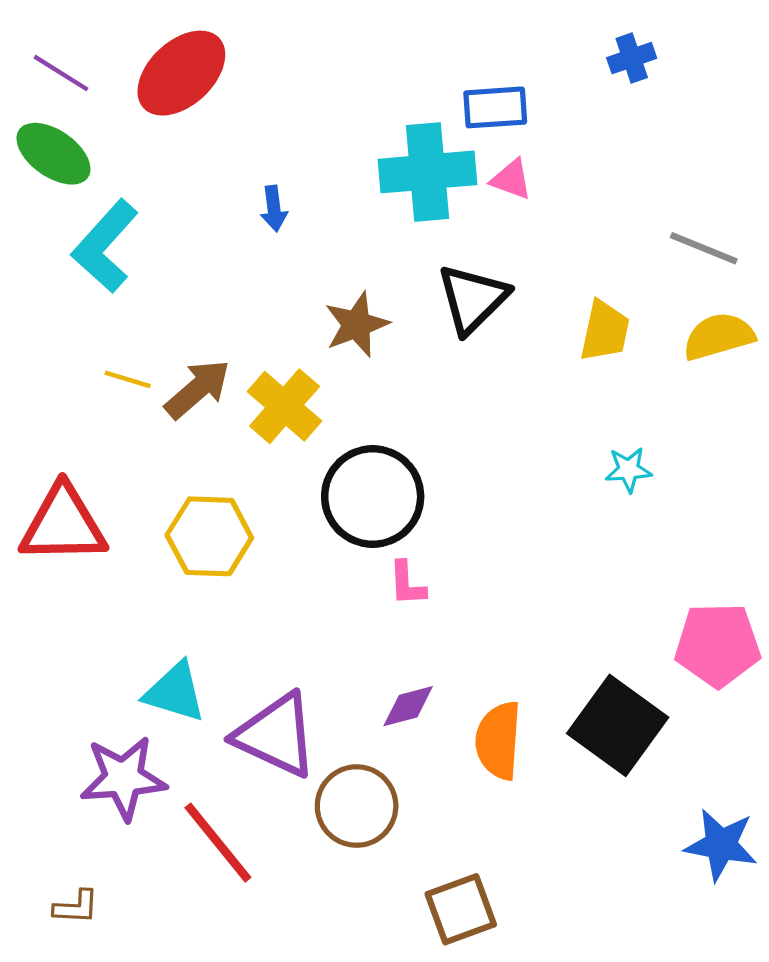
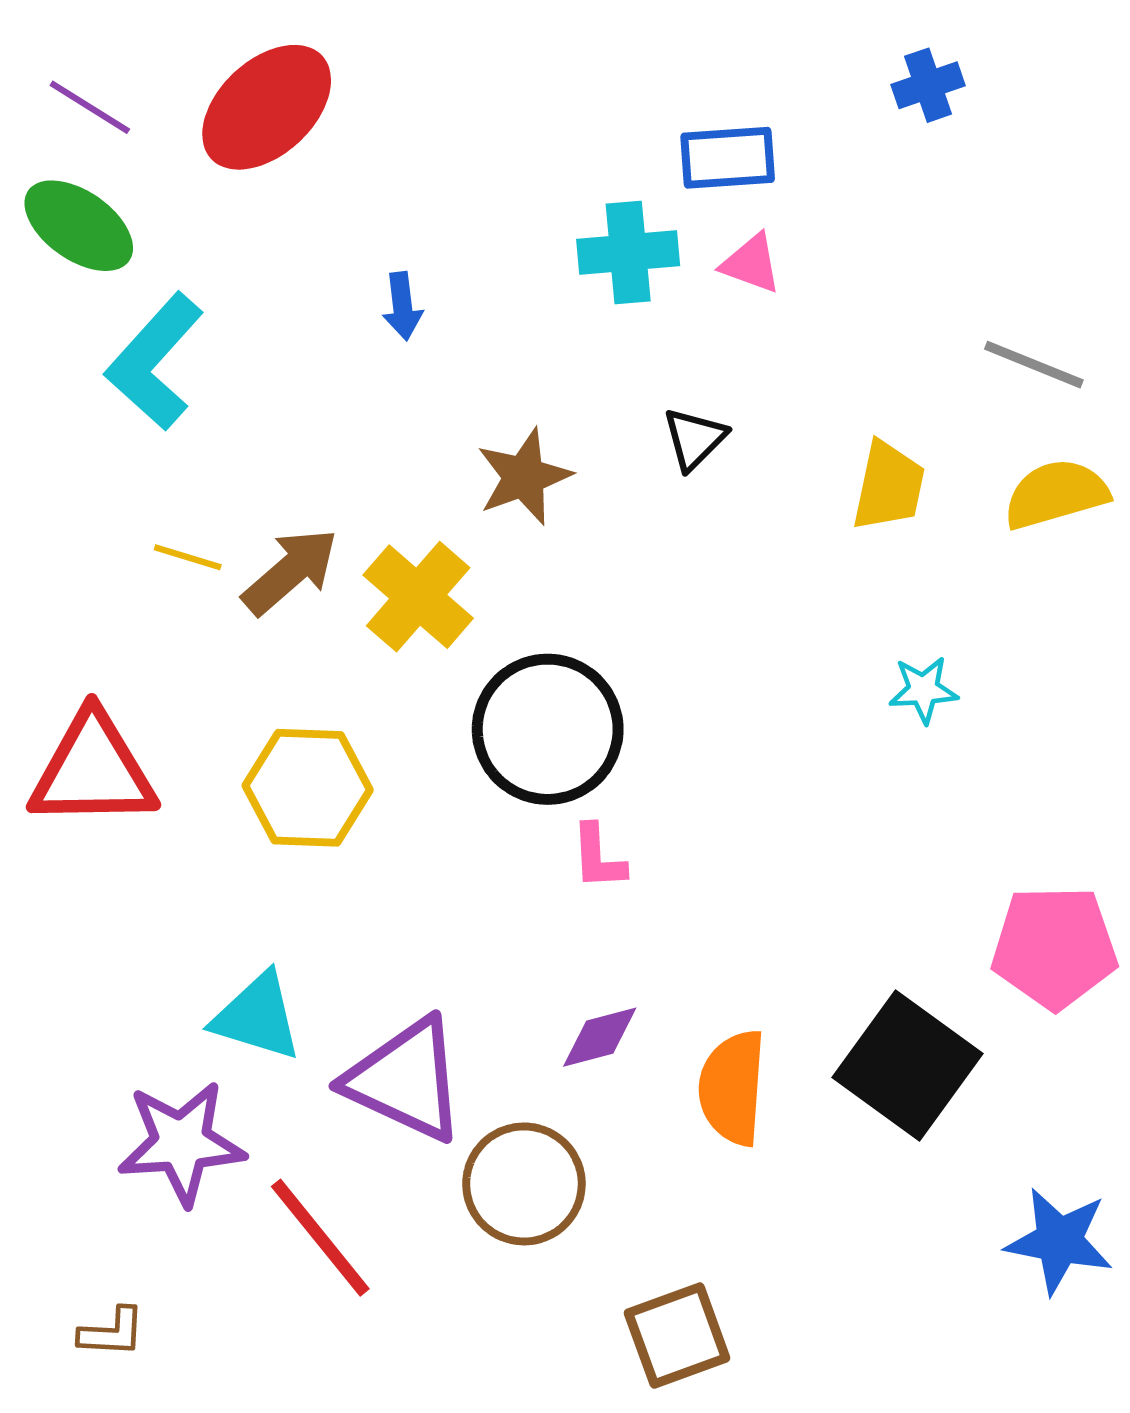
cyan cross: (427, 172) -> (628, 253), size x0.7
black triangle: (473, 299) -> (694, 439), size x0.6

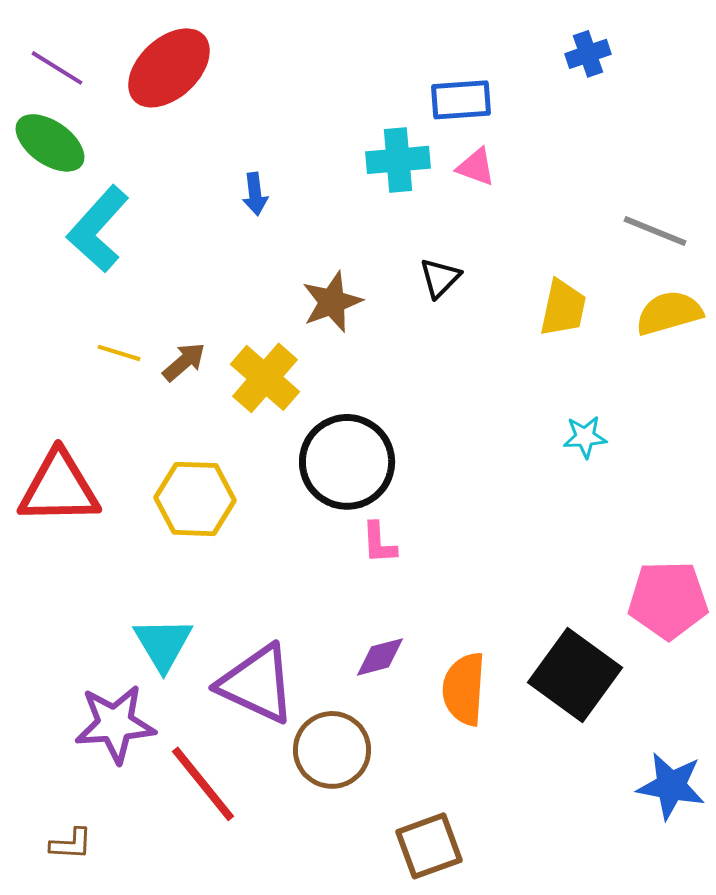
brown arrow: (290, 571) -> (184, 362), size x0.7
cyan triangle: (257, 1017) -> (163, 644), turned 42

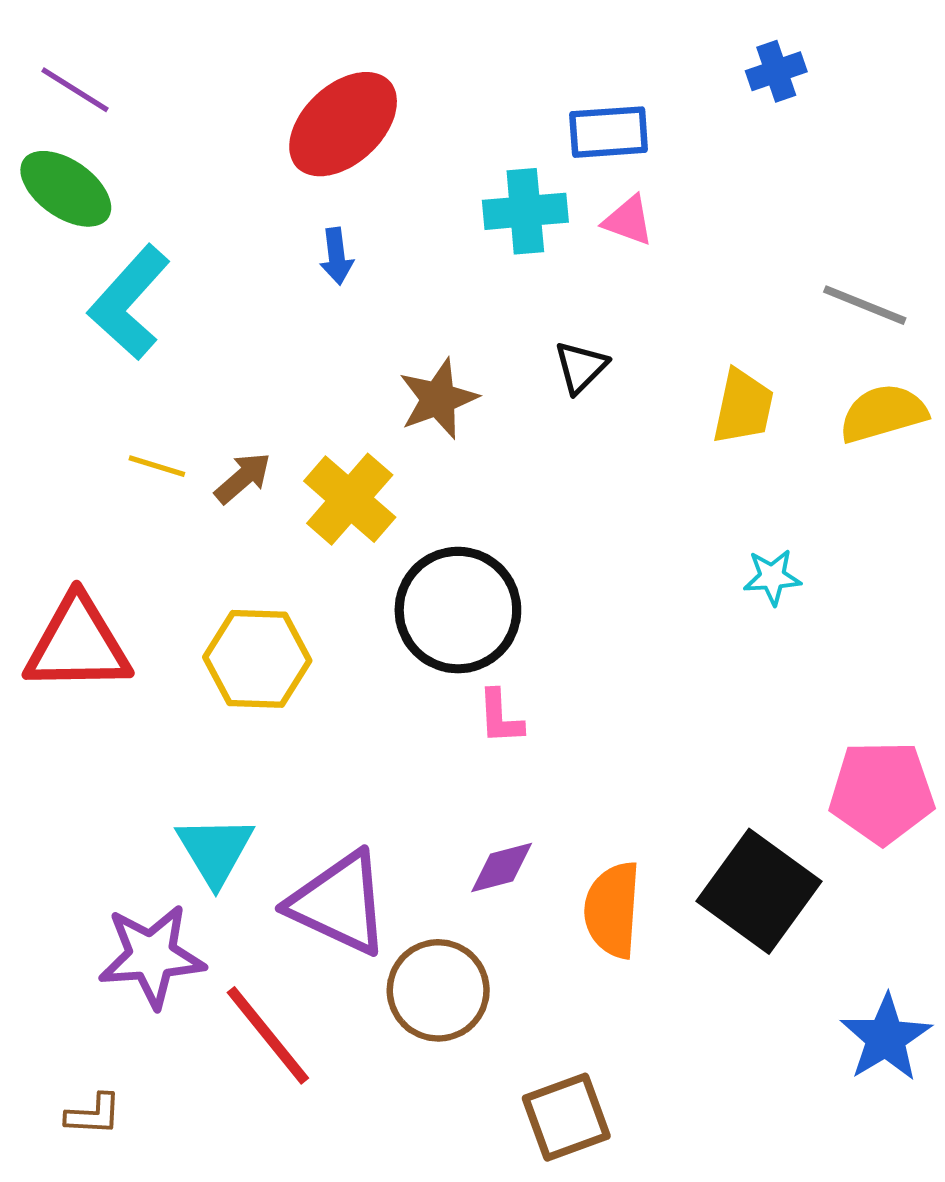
red ellipse: (169, 68) -> (343, 124), moved
blue star: (671, 786) -> (886, 1038), turned 30

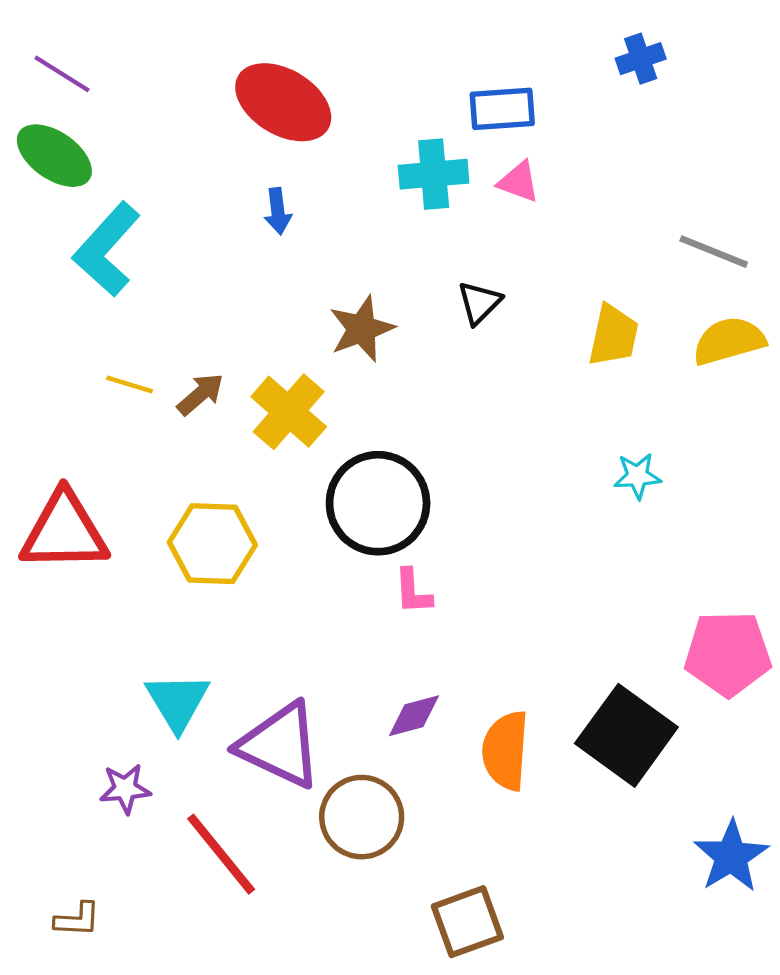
red ellipse: (343, 124) -> (283, 102), turned 74
purple star: (152, 956) -> (125, 789), size x0.6

